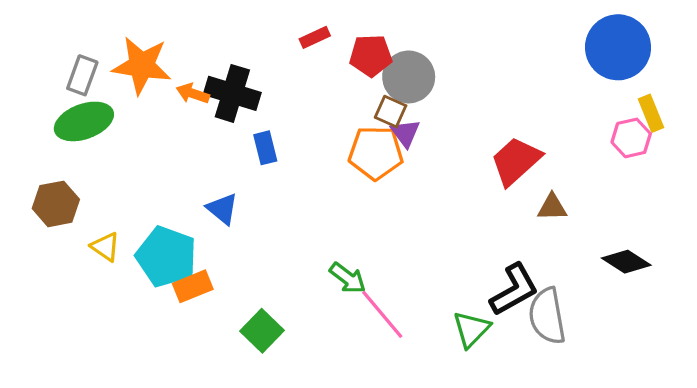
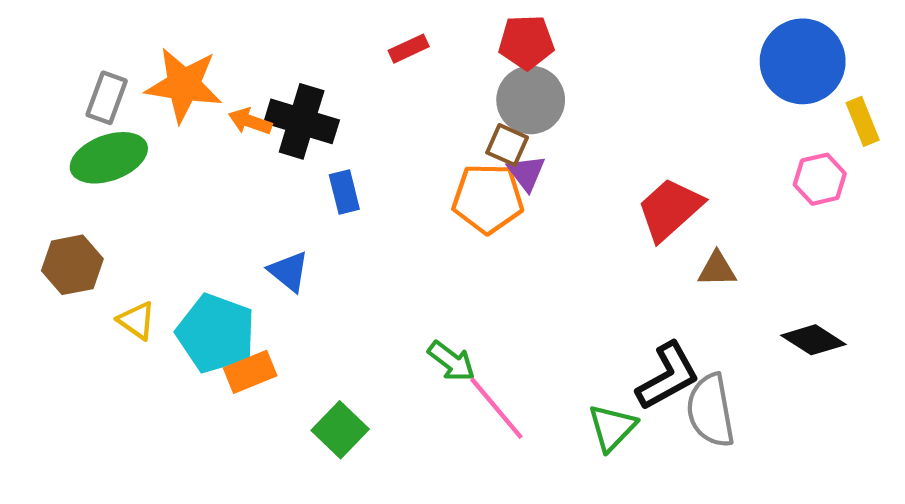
red pentagon: (371, 56) -> (526, 42), moved
yellow rectangle: (651, 113) -> (863, 121), moved

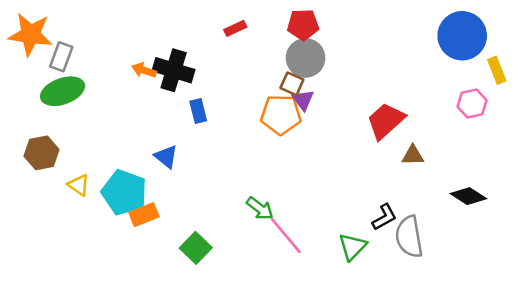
orange star: (184, 85) -> (30, 34), moved
black L-shape: (668, 376) -> (384, 217), size x0.7

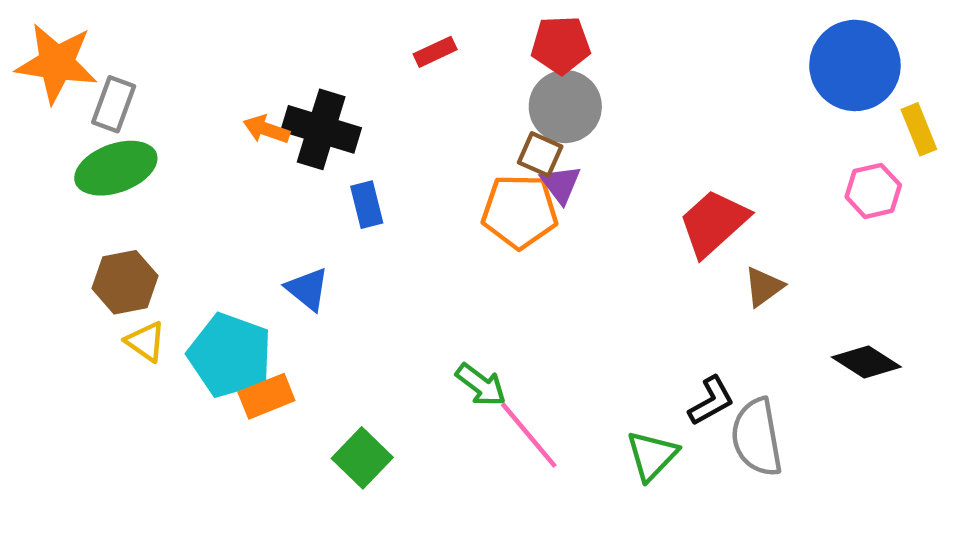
brown hexagon: (42, 153) -> (125, 282), moved
brown triangle: (413, 155) -> (764, 287), turned -35

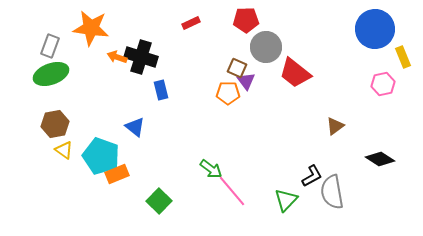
orange star: (57, 63) -> (91, 28), moved
gray circle: (565, 107) -> (266, 47), moved
orange pentagon: (520, 211) -> (228, 93), size x0.7
red trapezoid: (714, 223) -> (295, 73), moved, turned -100

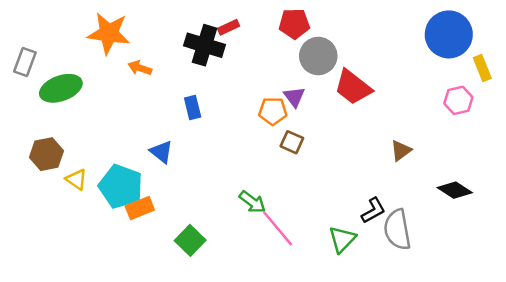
gray rectangle: (50, 46) -> (25, 62), moved
black cross: (141, 57) -> (205, 45), moved
brown square: (237, 68) -> (292, 142), moved
brown hexagon: (55, 124) -> (46, 154), moved

